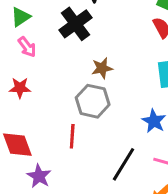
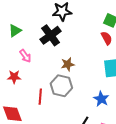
pink arrow: (27, 47) -> (25, 56), moved
red line: (72, 136) -> (40, 97), moved

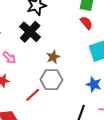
red line: (40, 97) -> (33, 95), turned 56

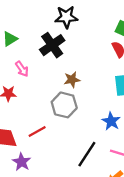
red line: (33, 95) -> (37, 132), moved

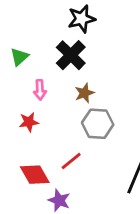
pink arrow: (22, 69) -> (40, 90), turned 42
brown star: (72, 80) -> (84, 93), moved

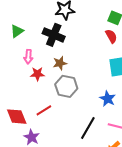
black cross: (71, 55) -> (54, 35), turned -30
red star: (29, 122) -> (37, 74), moved

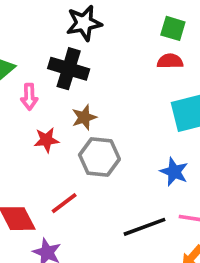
red semicircle: (111, 36) -> (170, 61), turned -56
pink arrow: (28, 57) -> (29, 97), moved
black line: (88, 128) -> (144, 227), turned 45

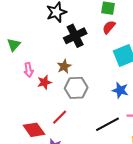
red semicircle: (170, 61) -> (109, 27), turned -40
black cross: (69, 69) -> (75, 36), moved, turned -35
pink arrow: (29, 97) -> (28, 70), moved

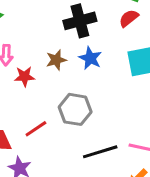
gray hexagon: (76, 88) -> (75, 109), moved
blue star: (120, 90) -> (90, 58), moved

